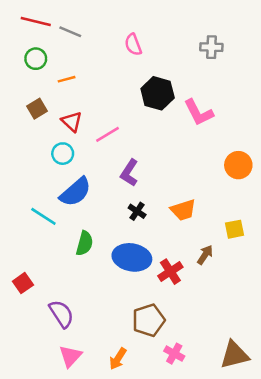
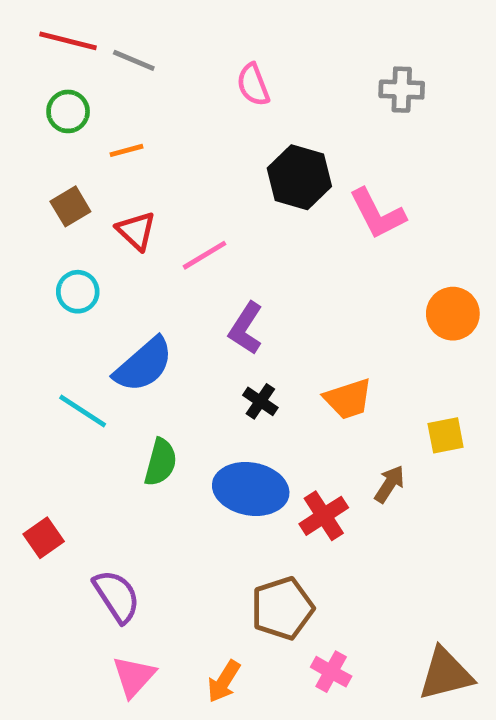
cyan circle: (63, 154) -> (78, 292), moved

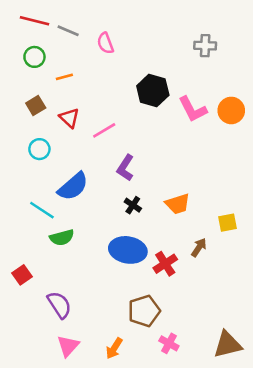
pink semicircle: (253, 85) -> (105, 43), moved
orange circle: (453, 314) -> (231, 110), moved
green semicircle: (161, 462) -> (62, 238), moved, turned 60

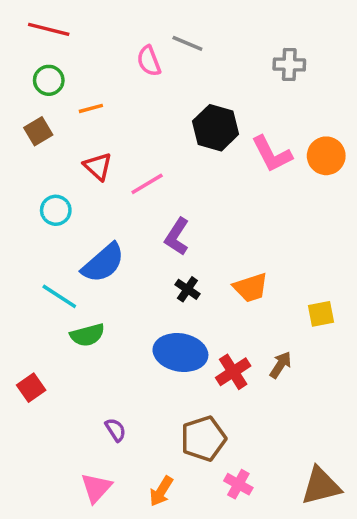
gray line: (68, 31) -> (187, 43), moved
brown square: (36, 105) -> (38, 131), moved
brown arrow: (199, 247) -> (281, 365), moved
purple semicircle: (59, 305) -> (115, 430), moved, size x0.6

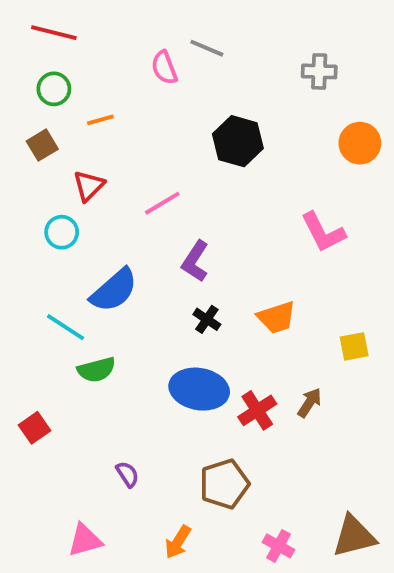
pink L-shape: (272, 154) -> (323, 232), moved
orange circle: (326, 156) -> (360, 143), moved
red triangle: (98, 166) -> (89, 186), moved, turned 32
pink cross: (238, 484) -> (279, 546), moved
pink triangle: (96, 488) -> (85, 540), moved, turned 32

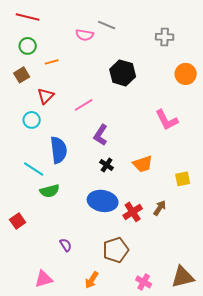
pink semicircle: (164, 68) -> (85, 35), turned -60
blue semicircle: (114, 290) -> (59, 150), turned -56

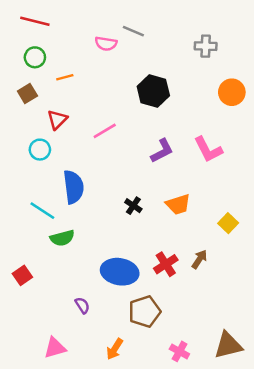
purple L-shape: (101, 135) -> (162, 151), moved, turned -150
yellow square: (183, 179) -> (228, 223), turned -35
blue ellipse: (103, 201) -> (120, 272), moved

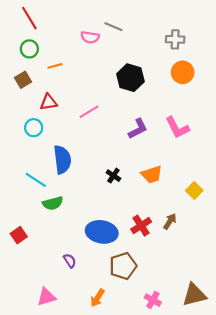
red line: (35, 21) -> (29, 18), turned 45
orange circle: (232, 92) -> (183, 72), moved
red triangle: (57, 120) -> (49, 102), turned 36

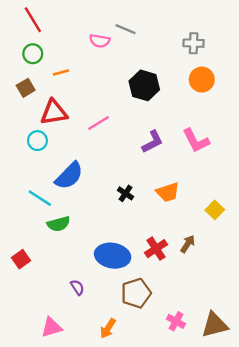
red triangle: (49, 102) -> (54, 112), size x1.4
blue semicircle: (62, 160) -> (69, 176), turned 52
pink cross: (153, 300) -> (176, 321), moved

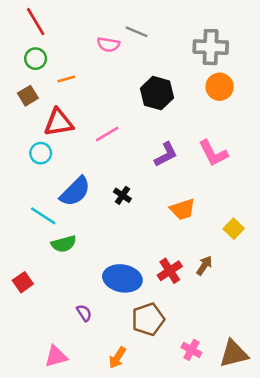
gray cross: (194, 43) -> (211, 47), size x1.5
black cross: (125, 193) -> (122, 195), moved

